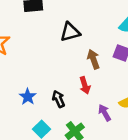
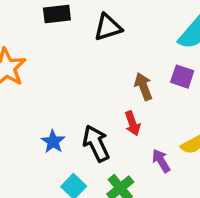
black triangle: (70, 32) -> (108, 27), moved
black arrow: (58, 99) -> (96, 143), size x1.5

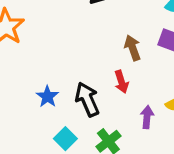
purple arrow: (161, 161) -> (147, 117), turned 35

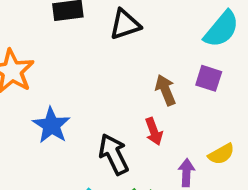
blue star: (47, 97) -> (51, 125), moved, size x1.4

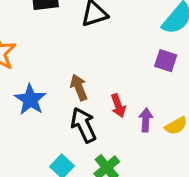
brown arrow: (165, 90) -> (79, 87), moved
purple arrow: (186, 173) -> (146, 120), moved

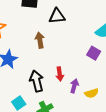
brown arrow: (79, 87) -> (40, 40), moved

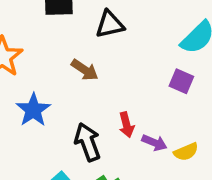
brown arrow: (40, 40) -> (85, 70), turned 140
purple arrow: (74, 86) -> (154, 143), turned 104

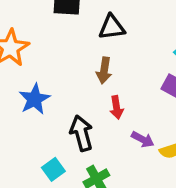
brown arrow: (85, 70) -> (104, 70), moved, turned 60
red arrow: (126, 125) -> (117, 107), moved

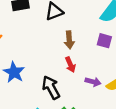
brown arrow: (104, 70) -> (69, 40), moved

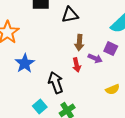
purple arrow: (93, 82) -> (95, 58), moved

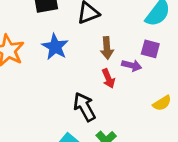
blue star: (25, 63) -> (55, 47), moved

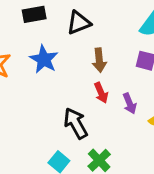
purple arrow: (132, 65) -> (130, 103), moved, turned 54

